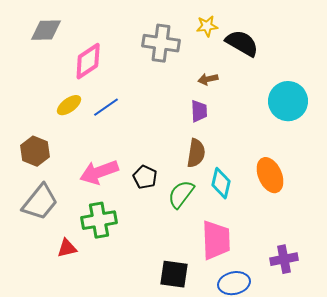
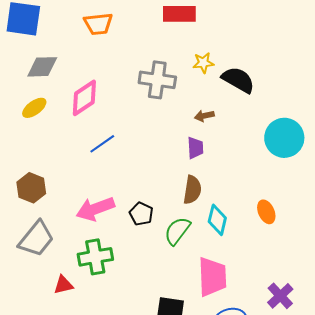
yellow ellipse: (69, 105) -> (34, 108), moved
orange ellipse: (270, 175) -> (266, 212), size x0.7
purple cross: (284, 259) -> (280, 296), turned -32

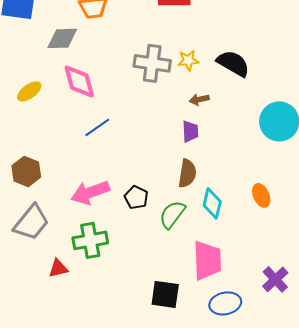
yellow star: (203, 63) -> (188, 60), moved
gray diamond: (42, 67) -> (62, 38), moved
pink diamond: (84, 98) -> (79, 81), turned -72

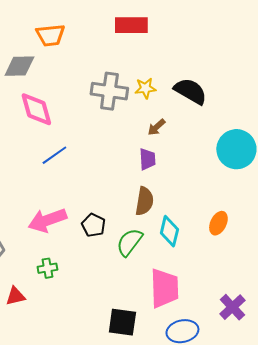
brown arrow: (199, 99) -> (156, 127), turned -30
orange ellipse: (261, 195) -> (218, 223), turned 50
green cross: (90, 240) -> (47, 268), size x0.6

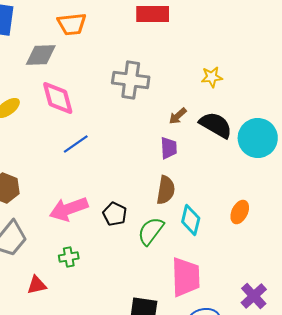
yellow star: (145, 88) -> (212, 77), moved
black semicircle: (190, 91) -> (216, 125), moved

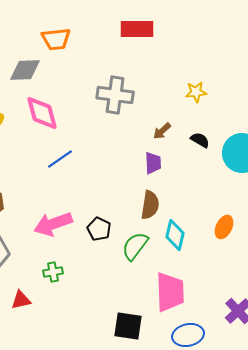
black semicircle: (216, 125) -> (200, 140), size x0.6

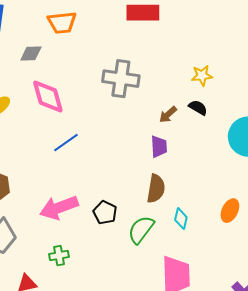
gray diamond: (25, 70) -> (31, 54), size x0.7
black semicircle: (200, 140) -> (198, 108), moved
cyan diamond: (175, 235) -> (181, 219), size x0.7

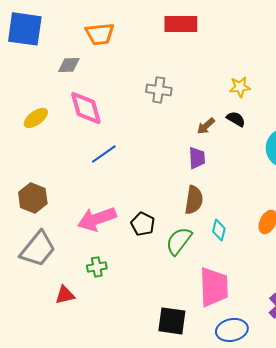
gray cross: (121, 79) -> (159, 90), size x0.7

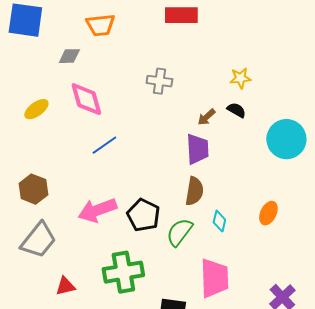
purple trapezoid: (197, 158) -> (197, 149), size x1.4
black pentagon: (143, 224) -> (143, 215), size x1.4
green cross: (97, 267) -> (123, 272), moved, size x2.0

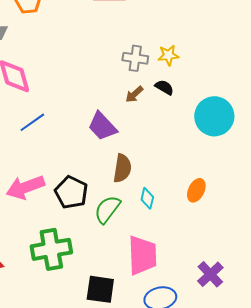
gray cross: (159, 81) -> (135, 58), moved
purple trapezoid: (197, 149) -> (102, 126), moved, turned 140

